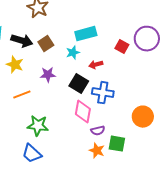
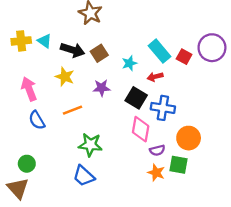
cyan rectangle: (86, 34) -> (160, 51), moved, turned 65
orange circle: (143, 117) -> (189, 138), moved

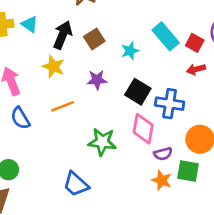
black arrow: (73, 50) -> (63, 35), turned -85
red arrow: (155, 77) -> (196, 69), moved
green star: (90, 145) -> (102, 142), moved

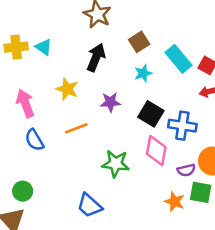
black arrow: (63, 35) -> (96, 58), moved
brown square: (94, 39) -> (139, 42), moved
purple semicircle: (163, 154) -> (186, 170), moved

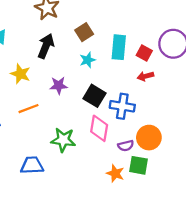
cyan rectangle: (178, 59) -> (119, 47), turned 45
blue trapezoid: (89, 206) -> (32, 165), moved, turned 135

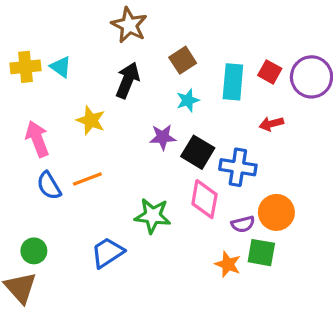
red square: (144, 53) -> (270, 72), moved
purple star: (59, 85) -> (163, 137), moved
orange line: (29, 109) -> (87, 179), moved
blue trapezoid: (32, 165) -> (107, 253), turned -30

